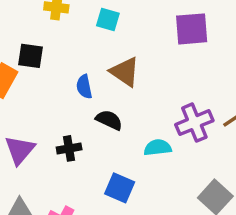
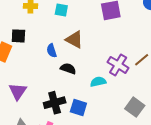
purple cross: (194, 123) -> (118, 65), turned -30
black cross: (69, 148) -> (55, 103), moved, size x1.5

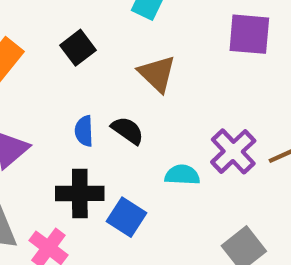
black square: (18, 36) -> (78, 48), moved, turned 35
blue semicircle: (52, 51) -> (84, 131), moved

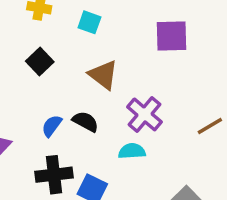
blue semicircle: (84, 131) -> (52, 126), turned 45
purple cross: (233, 151) -> (145, 114), moved

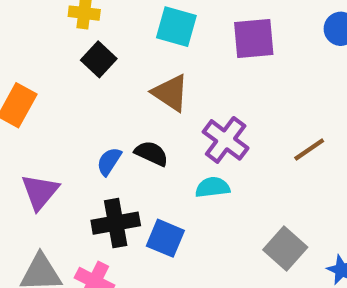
cyan square: (89, 22) -> (176, 27), moved, size x1.4
black square: (40, 62) -> (99, 59), moved

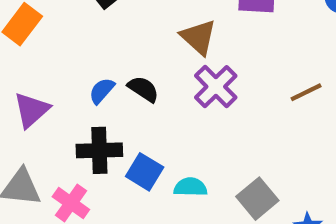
brown triangle: (170, 93) -> (198, 37), moved
brown line: (309, 149) -> (306, 92), moved
cyan semicircle: (212, 187) -> (190, 187), moved

